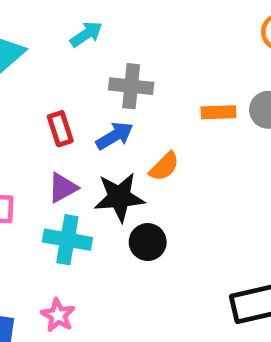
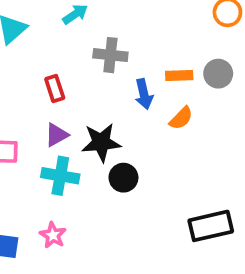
blue arrow: (115, 136) -> (144, 94), moved, turned 108
orange semicircle: (164, 166) -> (181, 118), moved

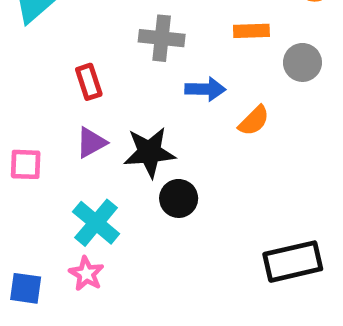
orange rectangle: (179, 75) -> (251, 31), moved
blue arrow: (144, 94) -> (205, 89), turned -76
cyan cross: (60, 176) -> (96, 223), moved, turned 30

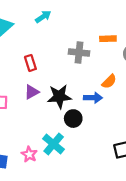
gray cross: (162, 38) -> (79, 53), moved
blue arrow: (205, 89) -> (93, 98), moved
cyan cross: (96, 223) -> (54, 144), moved

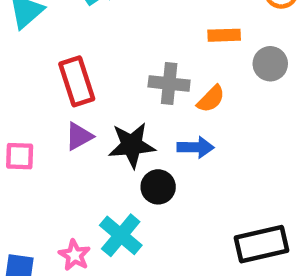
gray cross: (79, 53) -> (169, 84), moved
red rectangle: (30, 63) -> (77, 81), size x1.5
orange semicircle: (109, 81) -> (211, 99), moved

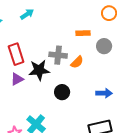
black star: (132, 145) -> (39, 70), moved
blue arrow: (195, 147) -> (104, 93), moved
black circle: (158, 187) -> (62, 92), moved

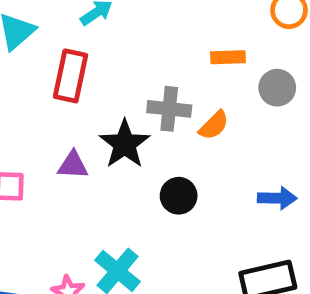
red rectangle: (16, 54) -> (71, 76), moved, turned 30
black star: (39, 70) -> (125, 144), turned -30
purple triangle: (17, 79) -> (73, 165), turned 32

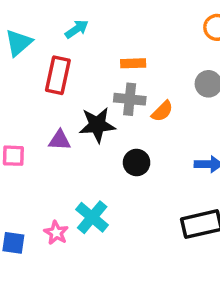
orange rectangle: (228, 57) -> (133, 63), moved
black star: (125, 144) -> (97, 125), turned 30

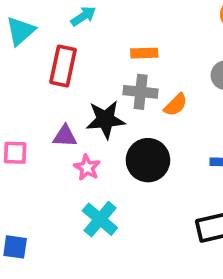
black circle: (137, 163) -> (148, 160), size x1.5
pink star: (56, 233) -> (87, 168), moved

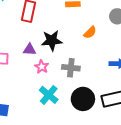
gray cross: (141, 92) -> (71, 68), moved
black circle: (148, 160) -> (83, 99), moved

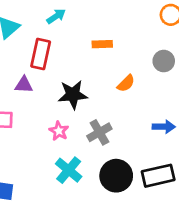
purple triangle: (30, 50) -> (24, 85), moved
gray cross: (71, 68) -> (99, 132), turned -36

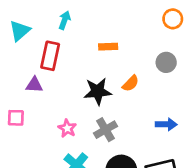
cyan arrow: (56, 16) -> (65, 20), turned -36
black star: (73, 95) -> (98, 91), moved

